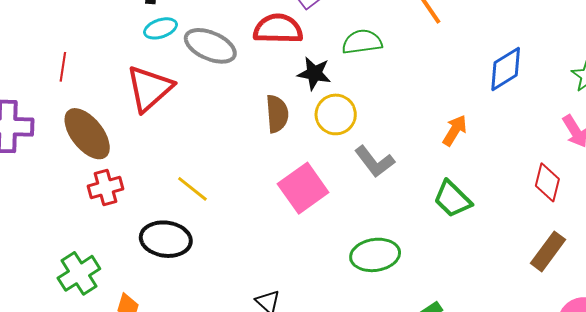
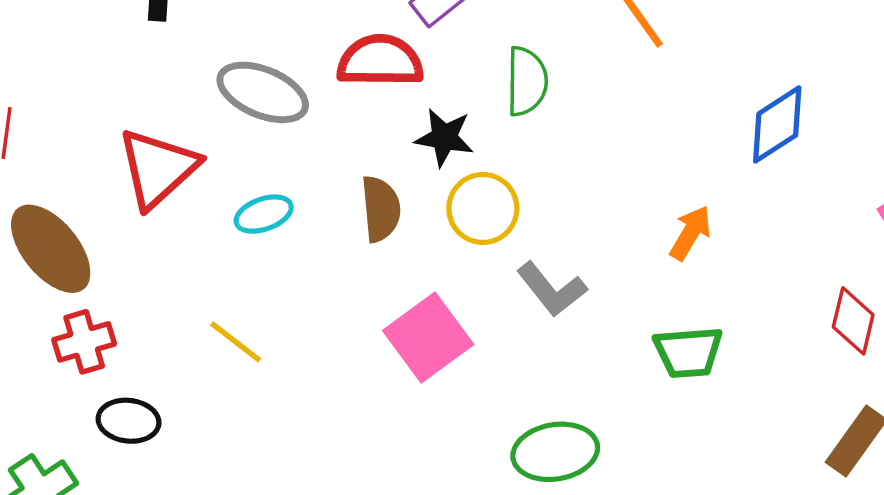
cyan ellipse: (161, 28) -> (264, 214), moved
green semicircle: (362, 42) -> (527, 81), turned 99
green trapezoid: (452, 199) -> (688, 352), turned -48
black ellipse: (166, 239) -> (129, 421), moved, size x0.7

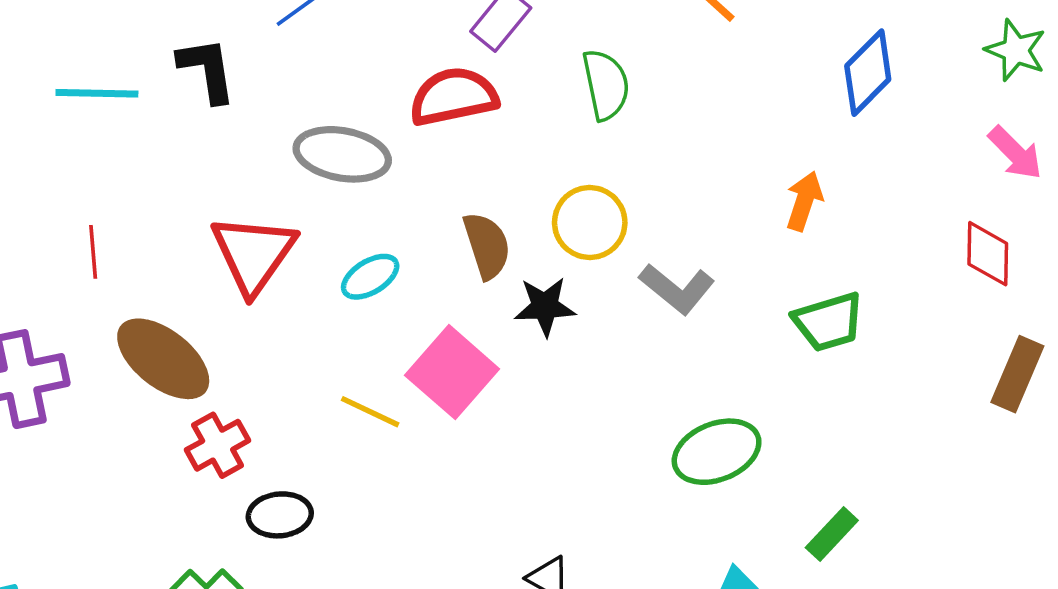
black star: (444, 137) -> (545, 306), moved
pink square: (428, 338) -> (452, 372), moved

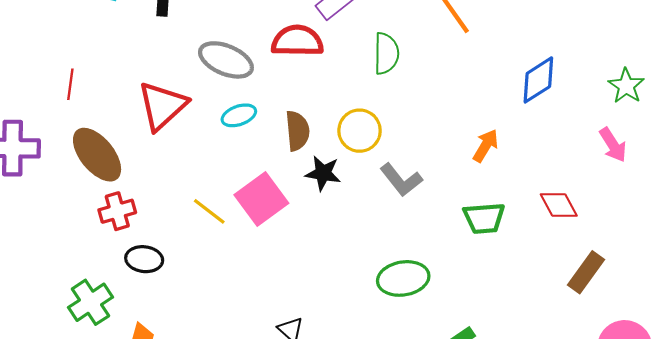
red diamond: (988, 254) -> (559, 205), moved, turned -42
cyan ellipse: (370, 277) -> (239, 115), moved

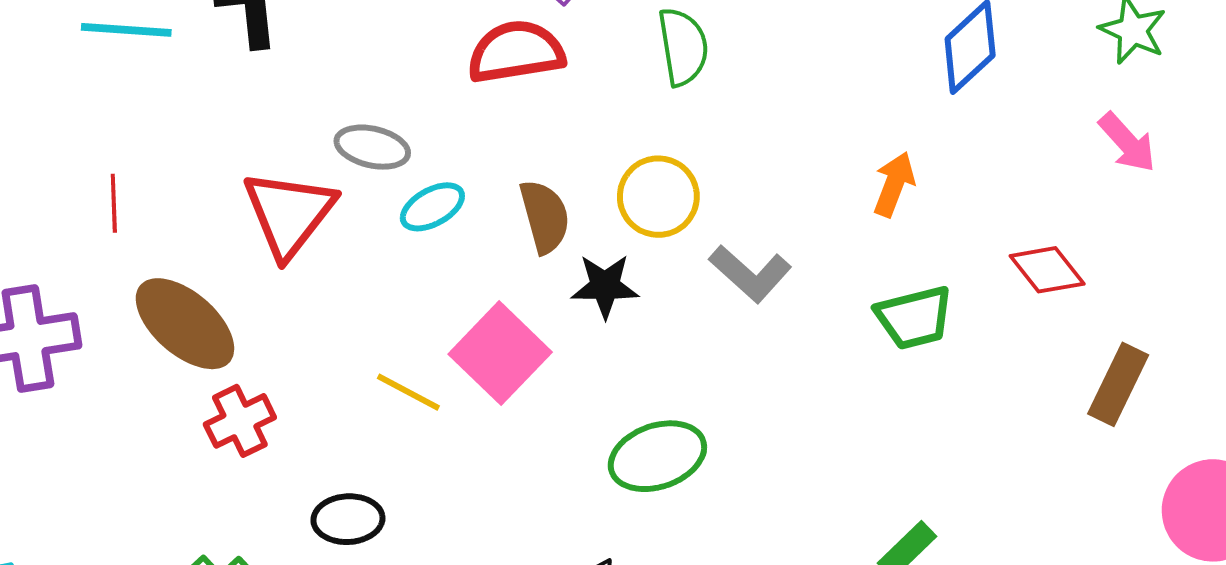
gray ellipse: (226, 60) -> (372, 147), moved, size x0.7
black ellipse: (144, 259) -> (348, 519), moved
green ellipse: (403, 278) -> (657, 456), moved

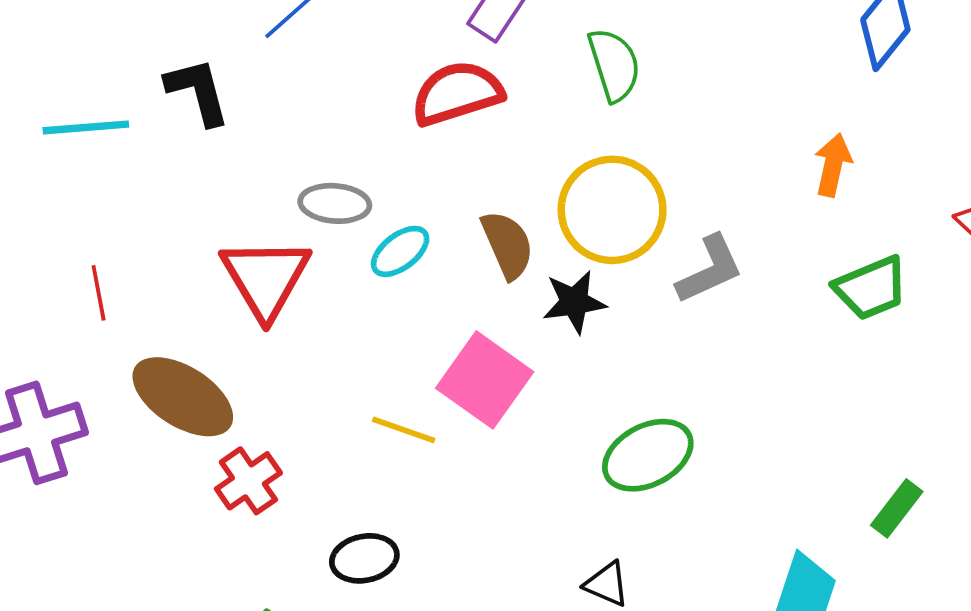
yellow circle: (658, 197) -> (612, 210), size x1.4
gray L-shape: (750, 274) -> (710, 270), turned -58

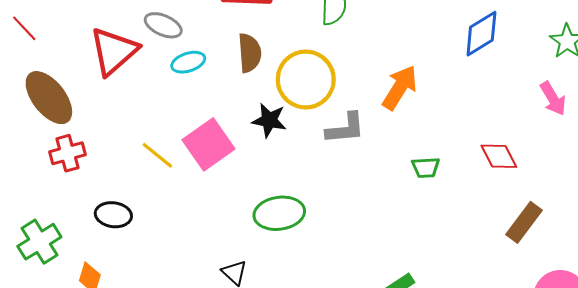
orange arrow: (833, 165) -> (400, 88), moved, size x1.4
brown semicircle: (507, 245) -> (250, 53), moved
green trapezoid: (871, 288) -> (426, 168), size x0.7
red line: (99, 293) -> (24, 28), turned -52

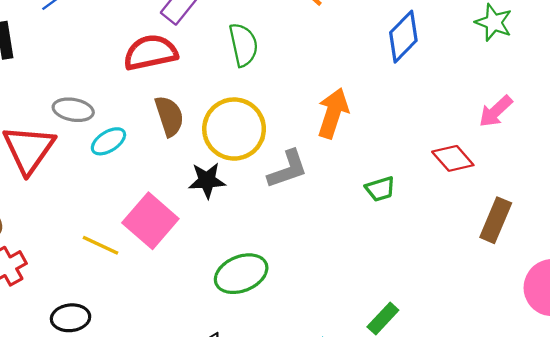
pink arrow: (553, 99) -> (496, 111), moved, turned 92

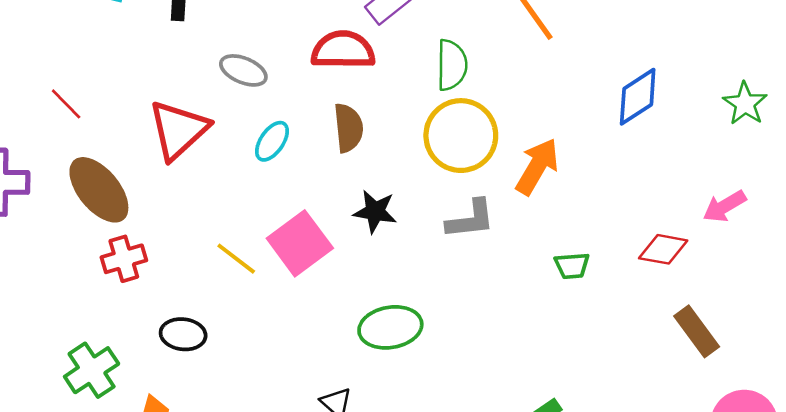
gray ellipse: (73, 110) -> (243, 70), moved
yellow circle: (234, 129) -> (461, 136), moved
cyan ellipse: (108, 141) -> (272, 141), turned -36
red diamond: (453, 158) -> (663, 249), turned -51
brown rectangle: (496, 220) -> (697, 331), turned -72

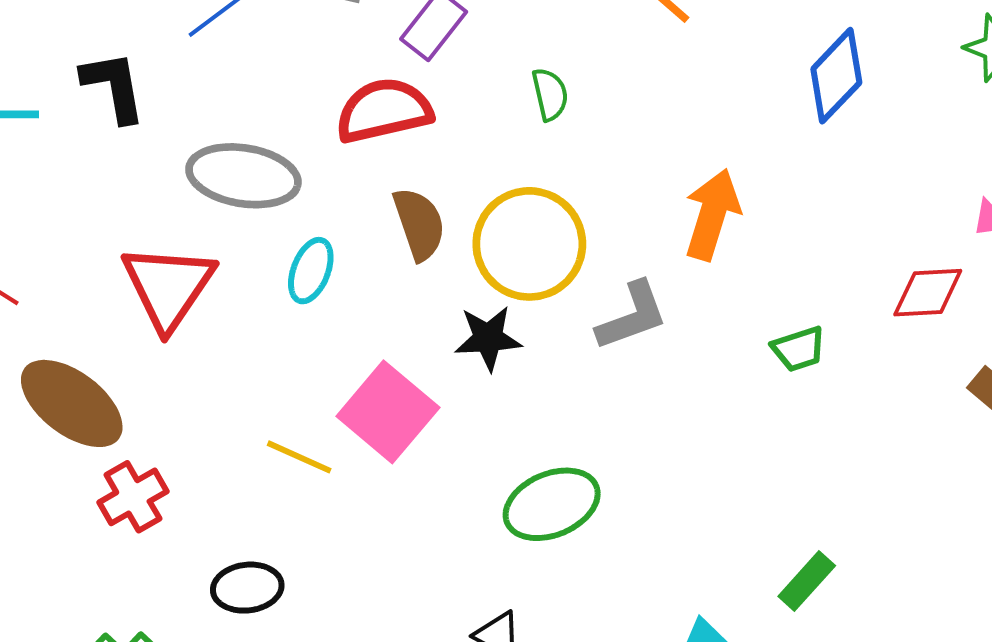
green semicircle: (452, 65) -> (550, 94), size x0.7
gray ellipse: (243, 70) -> (243, 176), size x1.5
yellow circle: (461, 136) -> (529, 244), moved

